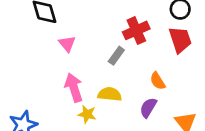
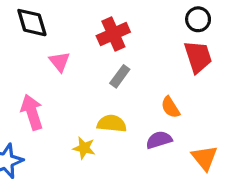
red cross: (136, 30) -> (113, 34), moved
pink arrow: (74, 88) -> (32, 112), moved
purple semicircle: (148, 108) -> (159, 140), turned 42

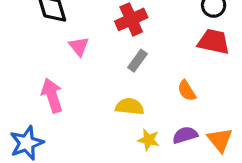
red trapezoid: (198, 57) -> (214, 42), turned -60
purple semicircle: (159, 140) -> (185, 135), moved
yellow star: (84, 148) -> (149, 140), moved

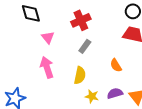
pink arrow: (52, 95) -> (47, 67), moved
yellow semicircle: (130, 107) -> (80, 75), turned 96

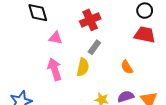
pink triangle: (48, 37) -> (56, 38), turned -40
yellow semicircle: (80, 75) -> (83, 67), moved

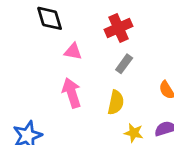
yellow semicircle: (83, 67) -> (116, 102), moved

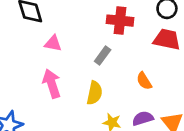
red cross: (119, 28) -> (120, 21), moved, turned 30

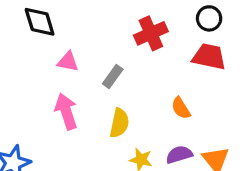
red cross: (120, 21) -> (151, 33), turned -30
gray rectangle: (103, 55) -> (113, 77), moved

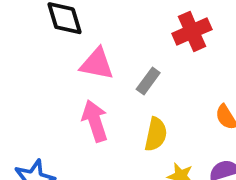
pink triangle: (68, 62) -> (97, 64), size x1.4

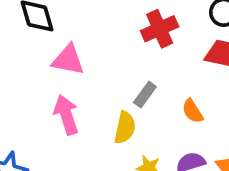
gray rectangle: (148, 81) -> (145, 95), moved

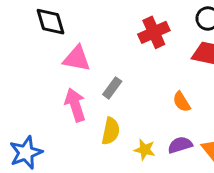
gray rectangle: (145, 95) -> (112, 88), moved
yellow semicircle: (125, 128) -> (111, 131), moved

